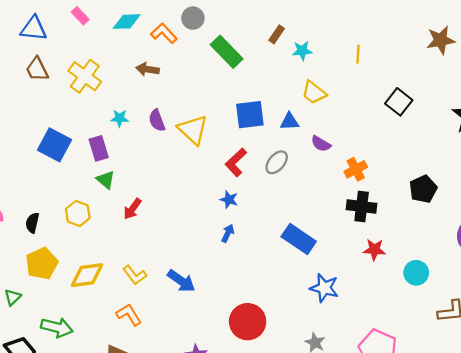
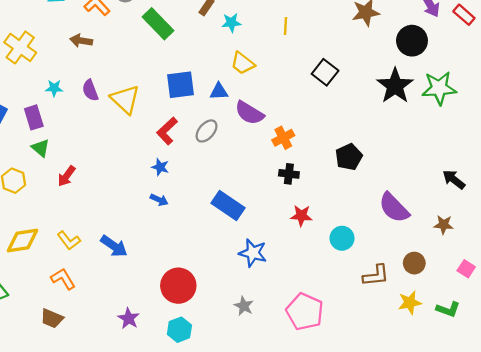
purple semicircle: (321, 144) -> (249, 113), size x1.5
black cross: (362, 207) -> (289, 174), size x0.7
blue arrow: (228, 233) -> (159, 200), turned 90

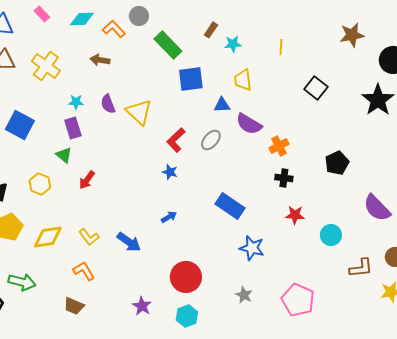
yellow trapezoid: (243, 63) -> (243, 80), turned 45
blue square: (181, 85) -> (191, 79), moved
purple rectangle: (34, 117) -> (73, 128), moved
blue arrow: (159, 200) -> (169, 217), moved, turned -56

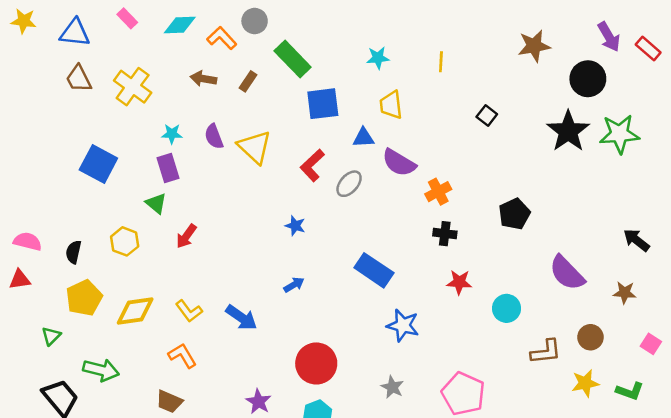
brown rectangle: (211, 30) -> (248, 81), moved
black square: (316, 88) -> (487, 115), size x0.7
red L-shape: (176, 140) -> (312, 165), moved

